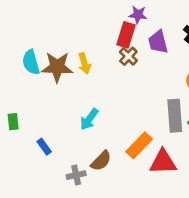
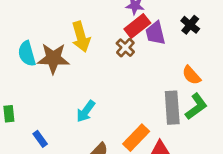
red rectangle: (126, 35) -> (137, 26), moved, turned 35
yellow arrow: (84, 63) -> (81, 37), moved, size x1.4

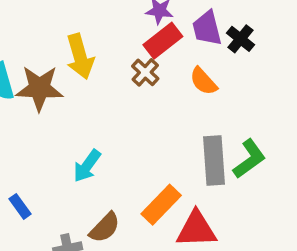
purple trapezoid: (155, 33) -> (207, 28), moved
orange semicircle: (191, 75) -> (203, 81), moved

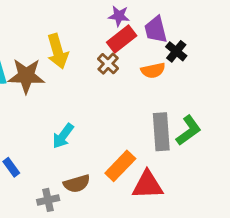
black cross: (240, 39) -> (176, 51), moved
orange semicircle: (203, 81) -> (153, 70), turned -60
brown semicircle: (105, 228) -> (77, 184), turned 30

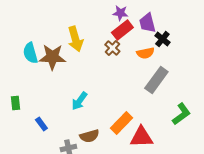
green L-shape: (188, 130) -> (181, 114), moved
gray rectangle: (161, 132) -> (156, 80), moved, turned 40

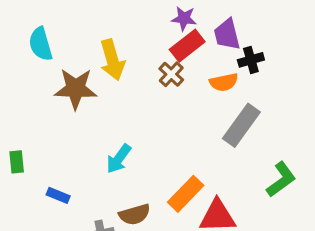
black cross: (162, 39) -> (251, 60), turned 35
cyan semicircle: (30, 53) -> (41, 44), moved
blue rectangle: (41, 124) -> (58, 195), turned -32

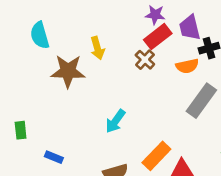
yellow arrow: (112, 60) -> (97, 48), size x0.7
cyan arrow: (119, 159) -> (115, 121), moved

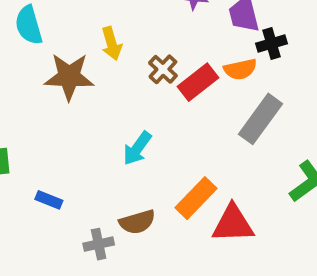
red rectangle: (158, 37) -> (198, 82), moved
brown cross: (145, 60) -> (163, 69), moved

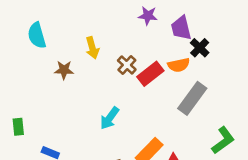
black cross: (272, 44) -> (200, 48), turned -30
brown star: (69, 77) -> (64, 70), size x0.6

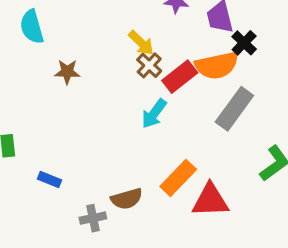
yellow arrow: (92, 48) -> (141, 43), moved, turned -30
orange semicircle: (179, 65) -> (217, 65), size x1.5
cyan arrow: (110, 118) -> (154, 114), moved

